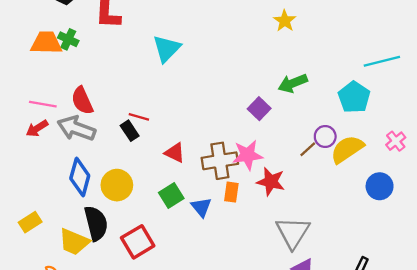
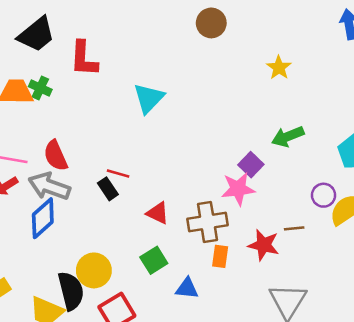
brown line: (308, 149) -> (294, 228), moved, turned 36
pink star: (248, 155) -> (238, 189), moved
blue diamond: (80, 177) -> (43, 218), moved, turned 33
yellow circle: (117, 185) -> (94, 270), moved
blue triangle: (201, 207) -> (187, 288), moved, turned -45

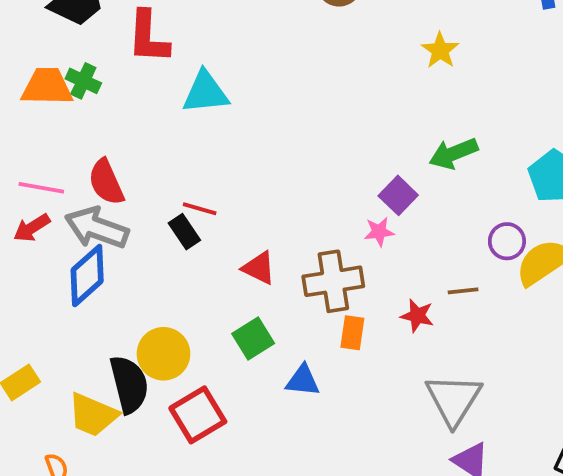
cyan triangle: (149, 98) -> (205, 92), moved, turned 40
pink star: (238, 189) -> (379, 232), size x0.6
red star: (264, 245) -> (417, 316), size x0.7

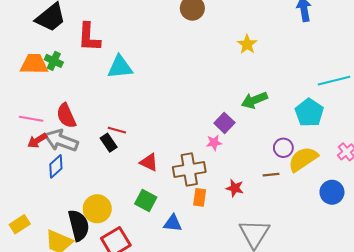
red arrow: (32, 228) -> (37, 141), moved
blue diamond: (87, 276) -> (56, 166), size x0.7
brown line: (463, 291) -> (271, 175), moved
green square: (253, 339) -> (146, 200), turned -30

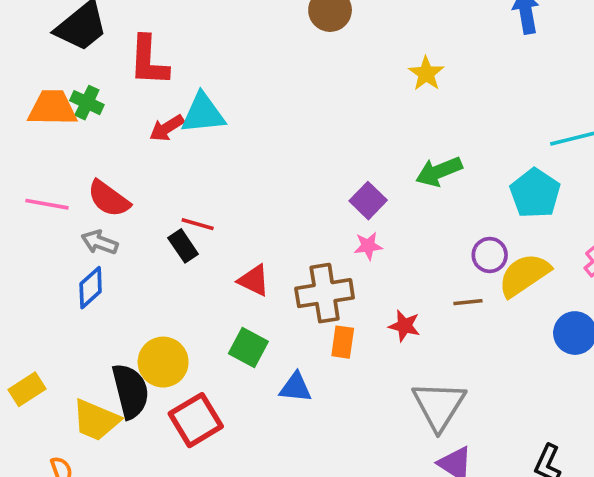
red semicircle: (66, 116) -> (109, 199), turned -30
purple square: (224, 123) -> (368, 201), moved
red arrow: (37, 141) -> (167, 128), moved
gray arrow: (61, 141) -> (100, 242), size x0.6

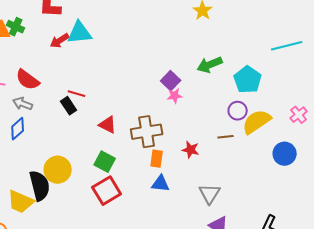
cyan pentagon: (535, 193) -> (248, 80), moved
pink star: (368, 246) -> (175, 96), moved
blue triangle: (296, 387) -> (161, 184), moved
gray triangle: (439, 406) -> (210, 194), size x0.7
red square: (196, 420) -> (107, 191), moved

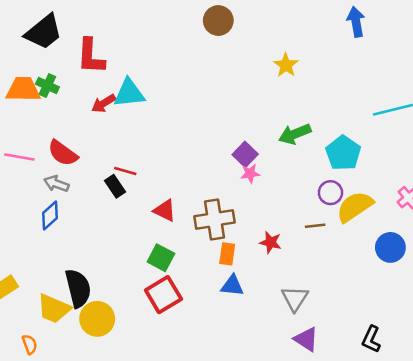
yellow circle: (58, 170) -> (97, 319), moved

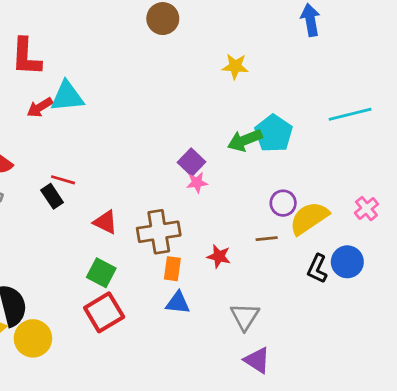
yellow star: (286, 65) -> (235, 66), turned -30
cyan pentagon: (343, 153) -> (274, 133), moved
black L-shape: (371, 339) -> (317, 269), moved

